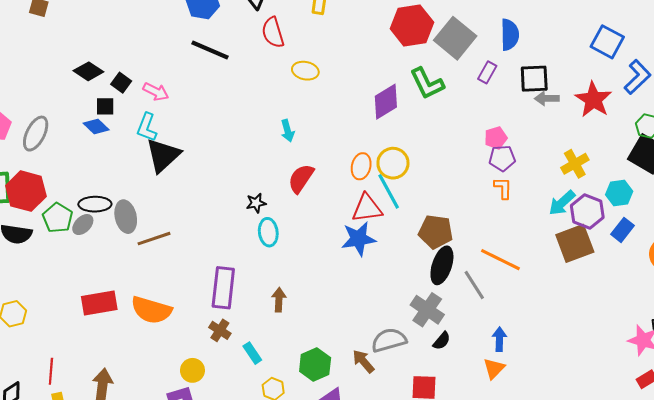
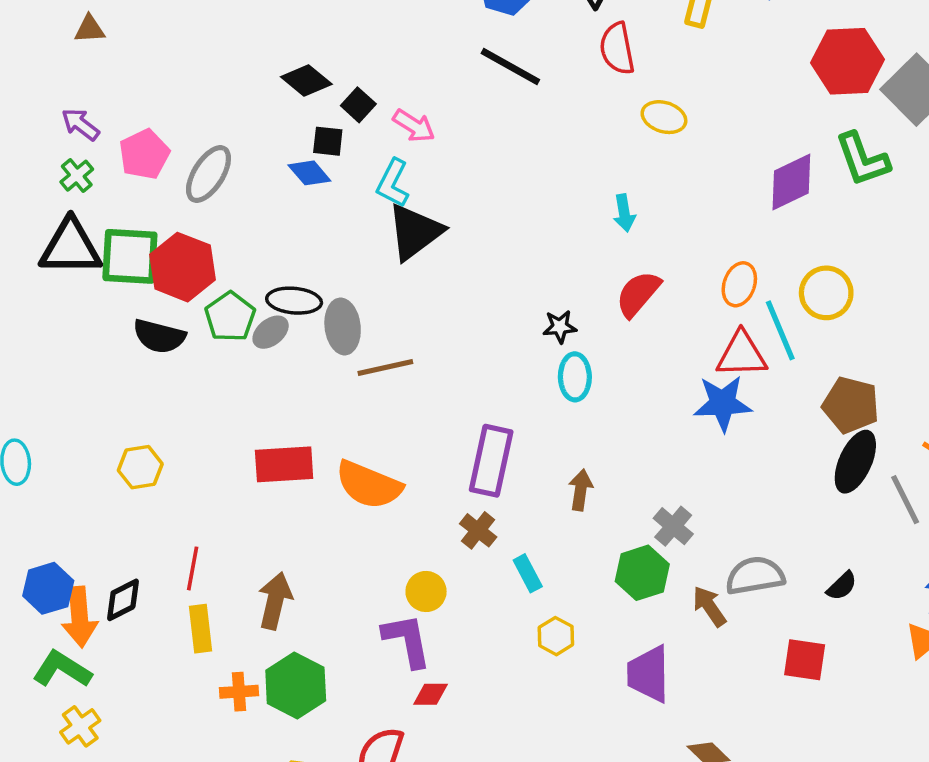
yellow circle: (393, 163) -> (826, 293), moved
gray cross: (427, 310) -> (673, 526), moved, size x0.7
green hexagon: (315, 365) -> (642, 573), moved

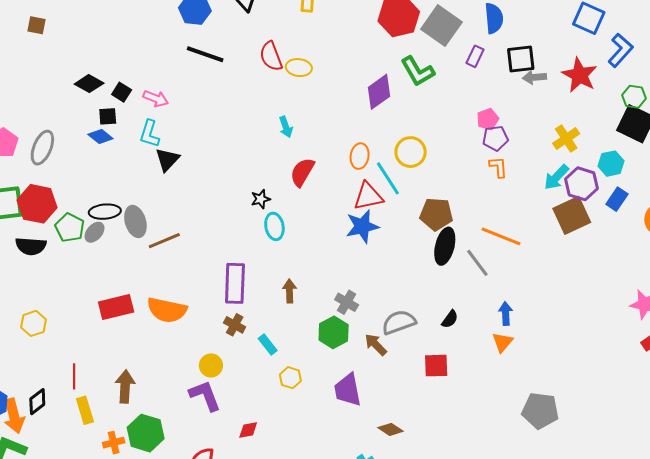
red semicircle: (617, 48) -> (271, 56), moved
black triangle: (415, 232) -> (167, 160), size x0.7
red diamond: (430, 694) -> (248, 430), moved

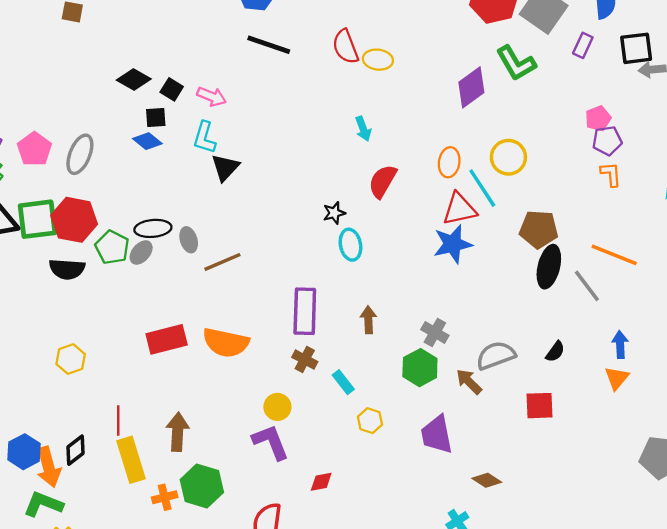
gray ellipse: (135, 221) -> (189, 240), size x0.7
yellow rectangle: (85, 410) -> (131, 460), size x1.4

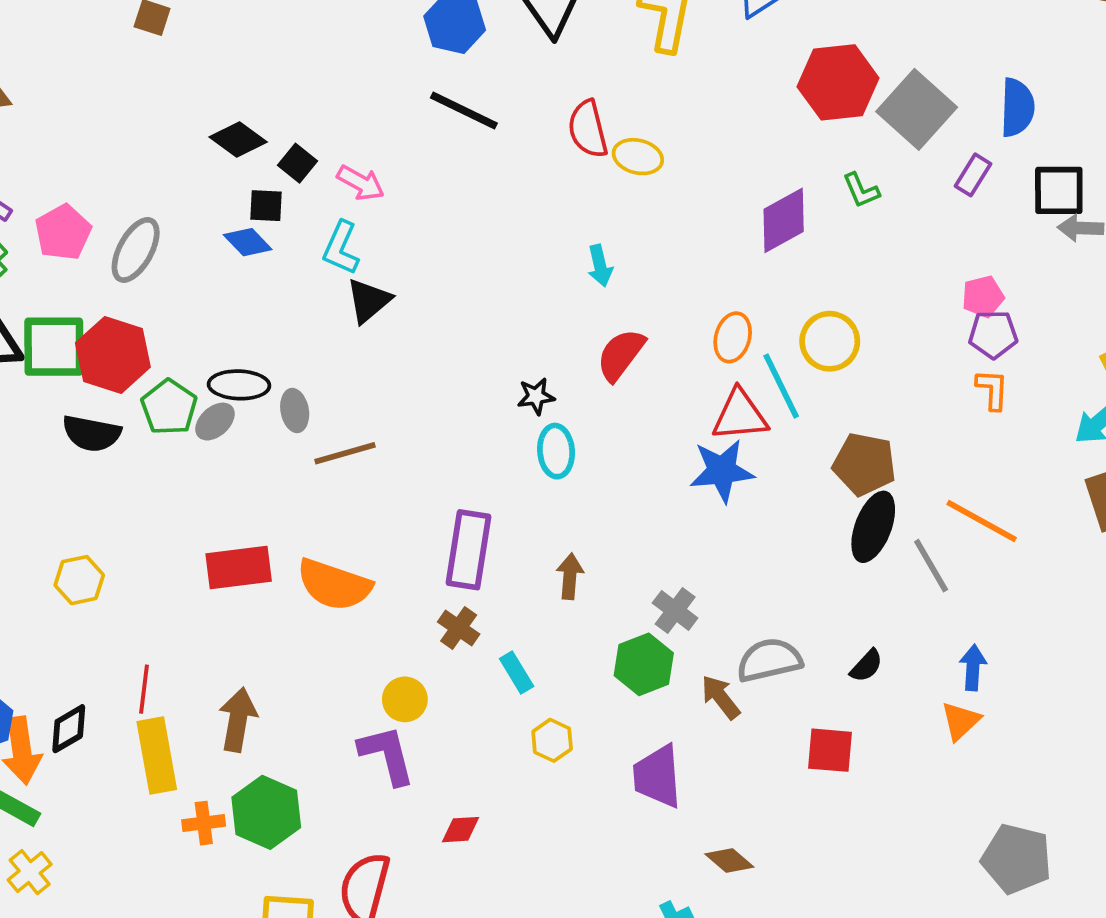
green L-shape: (516, 63) -> (861, 190), size x0.6

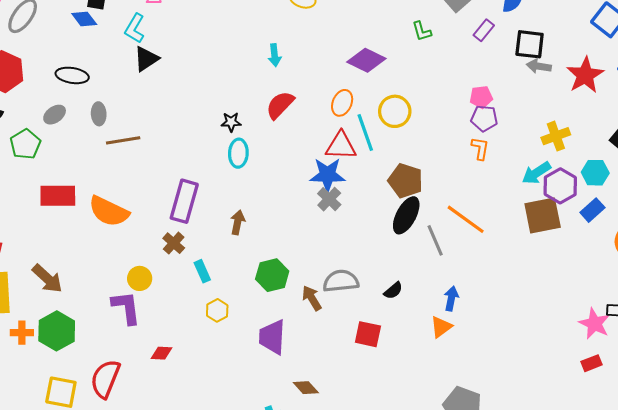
purple diamond: (784, 220) -> (366, 60), moved, turned 48
black ellipse: (239, 385) -> (72, 75), moved
green pentagon: (169, 407) -> (25, 144), moved
gray cross: (675, 610) -> (329, 199), moved
brown arrow: (238, 720) -> (47, 279), turned 116

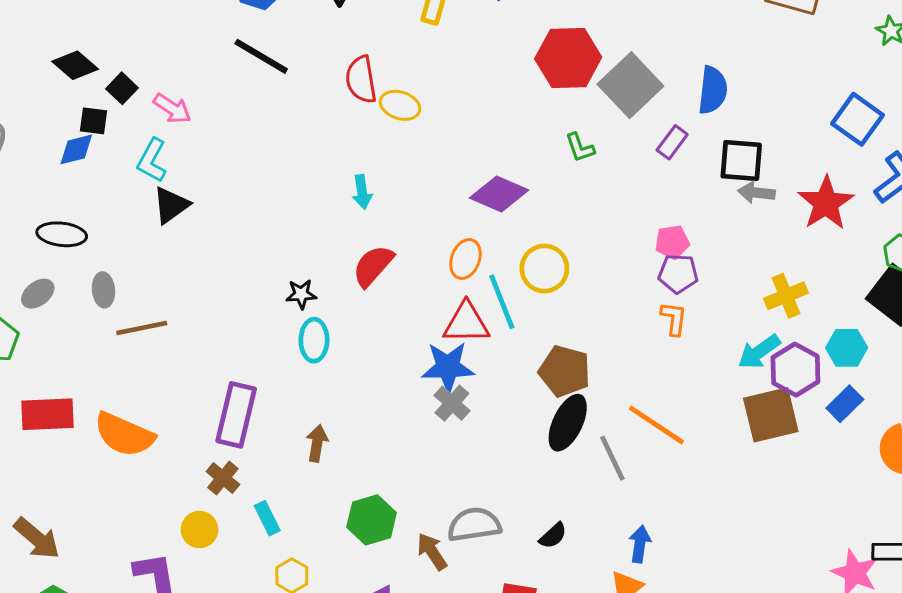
blue diamond: (84, 19) -> (76, 149), turned -65
yellow circle: (140, 278) -> (199, 530), moved

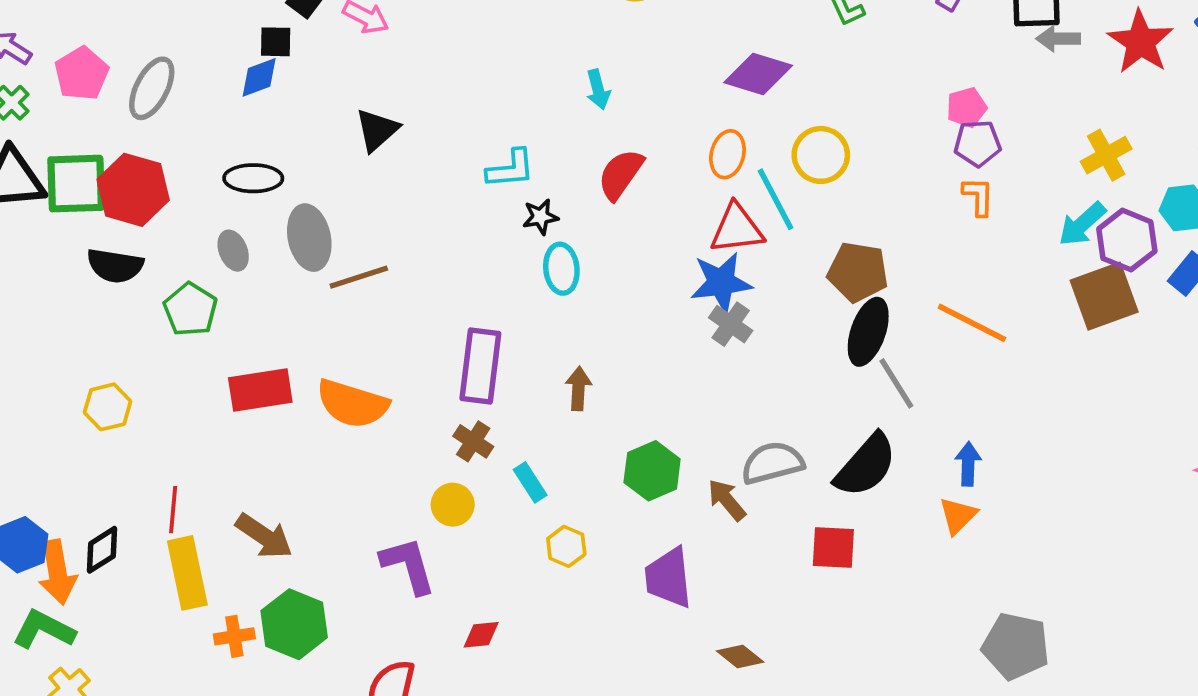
cyan L-shape: (152, 160) -> (511, 169), moved, turned -117
gray ellipse: (103, 290) -> (309, 238), size x1.6
gray ellipse: (38, 294) -> (233, 251), turned -68
gray line: (612, 458) -> (896, 383), moved
black semicircle: (553, 536) -> (866, 465), size x2.0

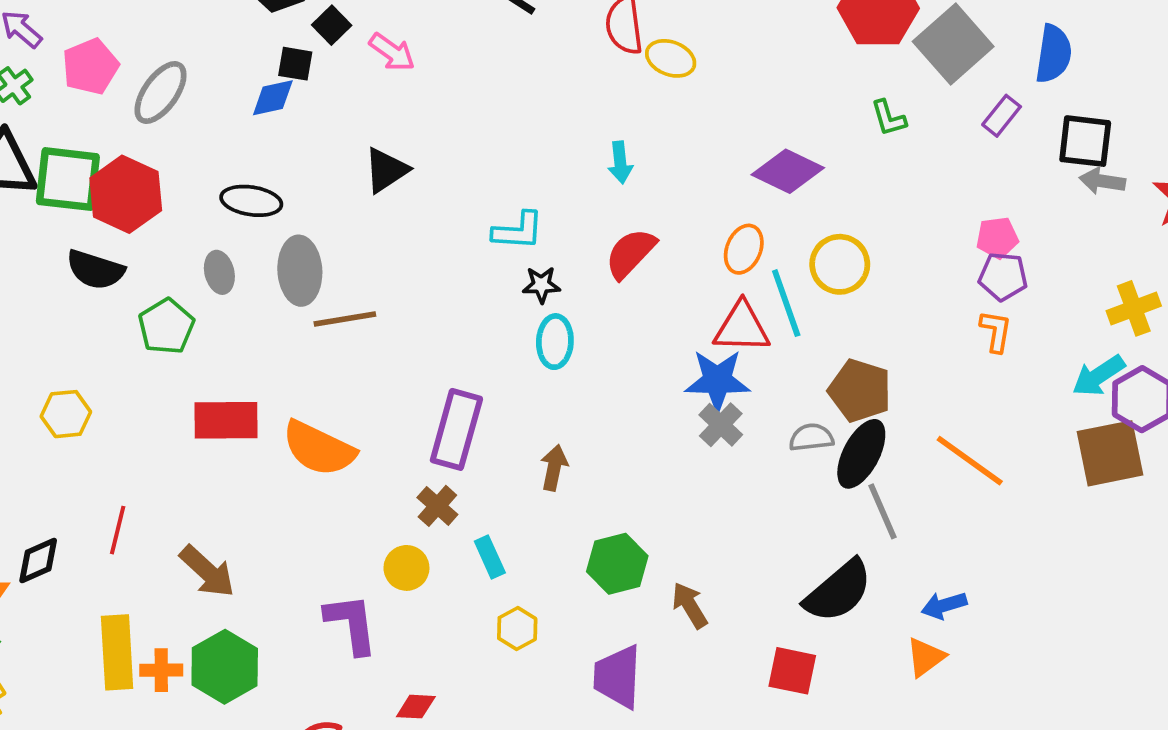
gray semicircle: (772, 463) -> (811, 437), moved, size x0.7
blue arrow: (968, 464) -> (944, 605), turned -117
yellow rectangle: (187, 573) -> (117, 652), moved

